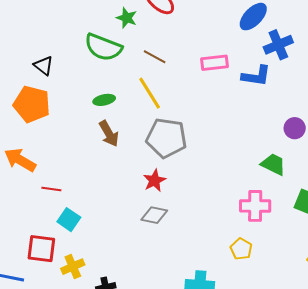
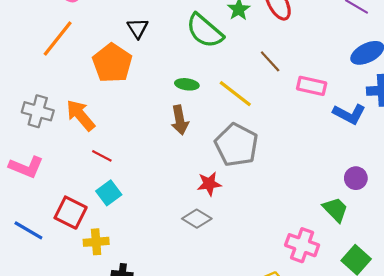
brown line: (155, 57) -> (270, 61), moved
yellow line: (150, 93) -> (235, 94), turned -40
purple circle: (295, 128) -> (356, 178), moved

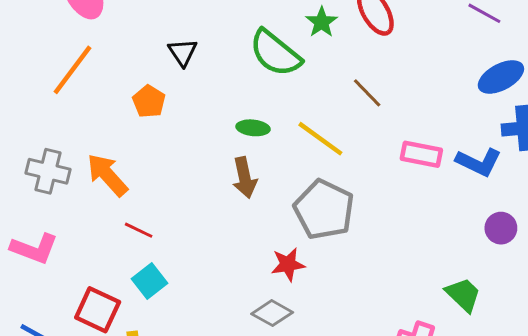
orange pentagon: (112, 63) -> (149, 101), size x0.6
pink rectangle: (312, 86) -> (421, 154), moved
purple circle: (356, 178) -> (501, 228), moved

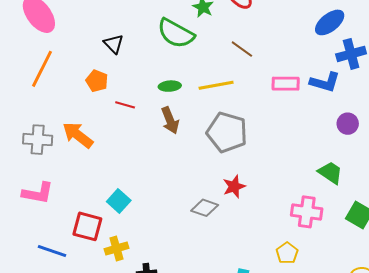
yellow line: (320, 139) -> (216, 85), turned -36
red line: (139, 230) -> (125, 105), moved
red star: (288, 264) -> (234, 186), moved

